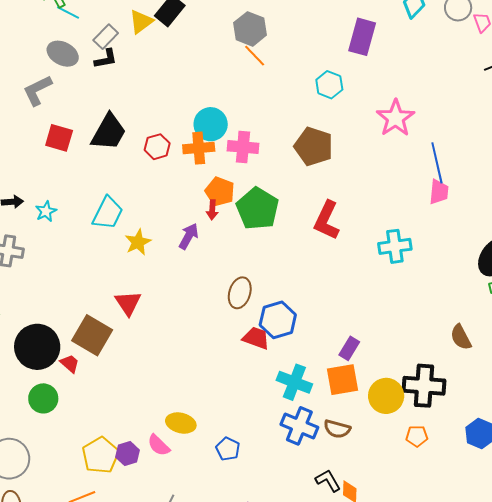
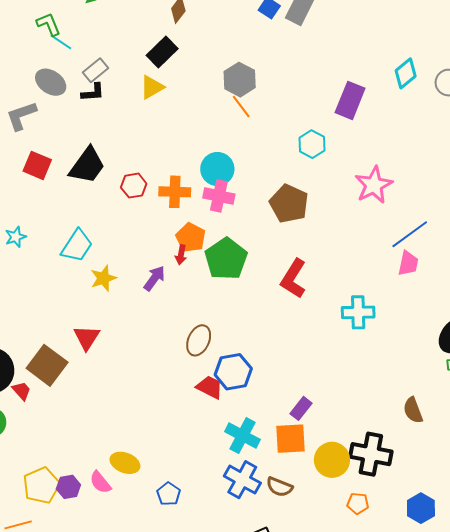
yellow triangle: (141, 22) -> (152, 87), moved
cyan circle: (211, 124) -> (217, 169), moved
blue line: (437, 163) -> (410, 234), turned 60

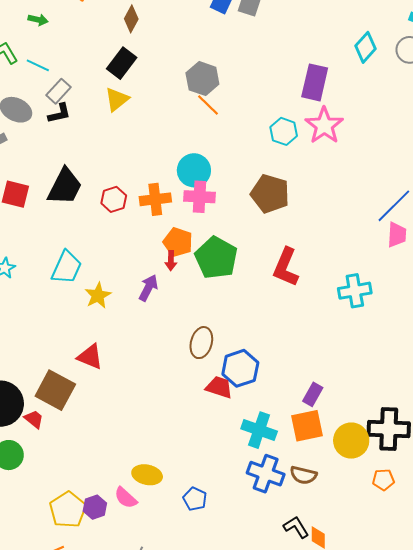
cyan line: (61, 42) -> (38, 65), moved
pink star: (374, 185) -> (324, 126), moved
red triangle: (87, 338) -> (90, 357), turned -32

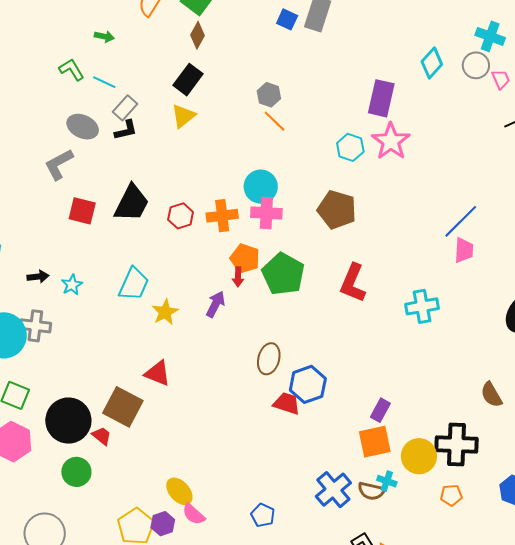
gray hexagon: (202, 79) -> (269, 95), size x0.7
cyan cross: (259, 430) -> (387, 481), moved, size x0.6
blue cross: (266, 474) -> (333, 490), turned 30
yellow ellipse: (147, 475) -> (179, 491), moved, turned 36

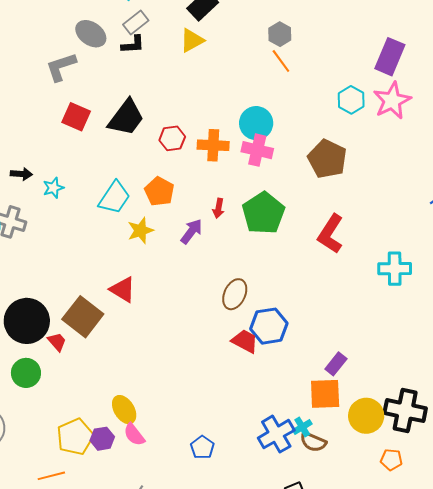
orange pentagon: (245, 258) -> (159, 191), moved
cyan cross: (387, 481) -> (302, 427), moved, turned 30

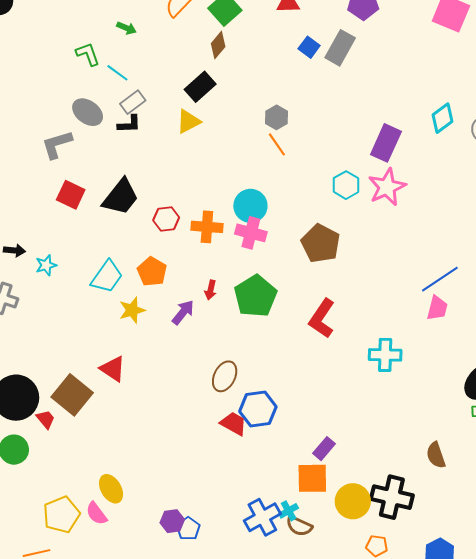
pink semicircle: (134, 435) -> (96, 513), moved
purple hexagon: (102, 439) -> (172, 521), moved

